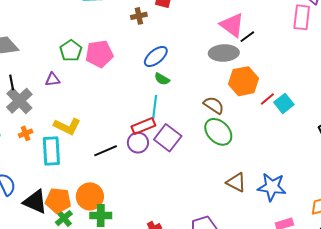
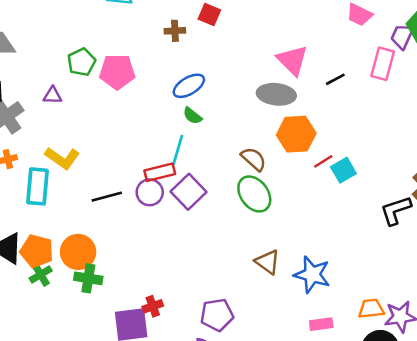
black line: (247, 37) -> (335, 79), moved

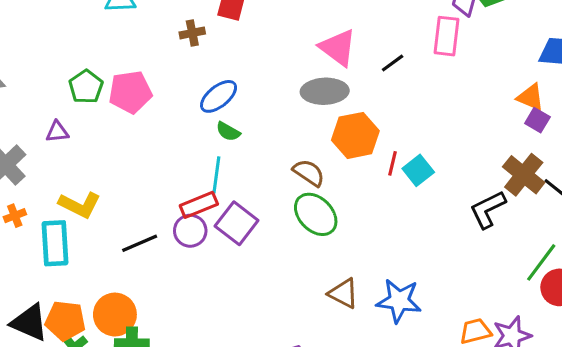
red line: (323, 161) -> (392, 163), turned -36

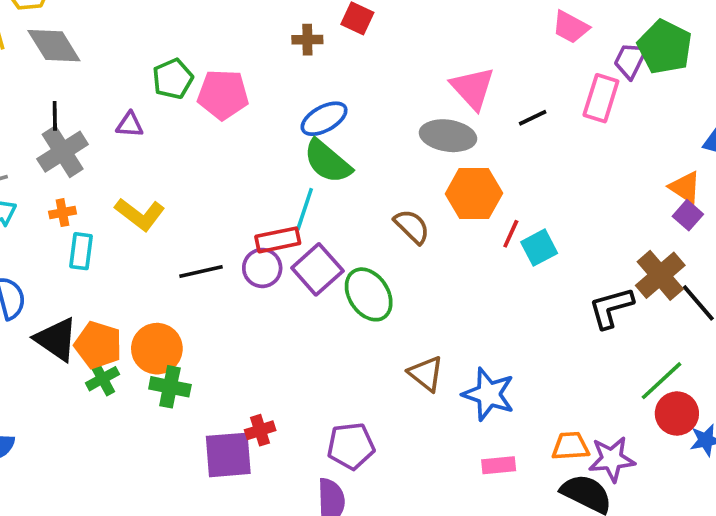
green semicircle: (228, 132) -> (327, 161), size x1.8
green ellipse: (316, 214) -> (369, 294), moved
cyan rectangle: (55, 243) -> (81, 251), moved, size x0.7

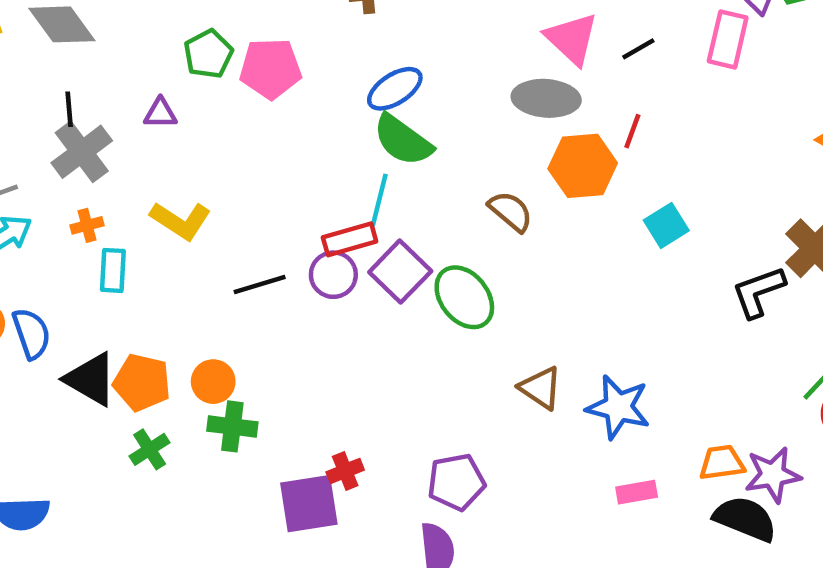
black line: (533, 118) -> (638, 49), moved
red line: (511, 234) -> (632, 131), moved
orange circle: (157, 349) -> (213, 382), size x0.7
green cross: (102, 379) -> (150, 449), moved

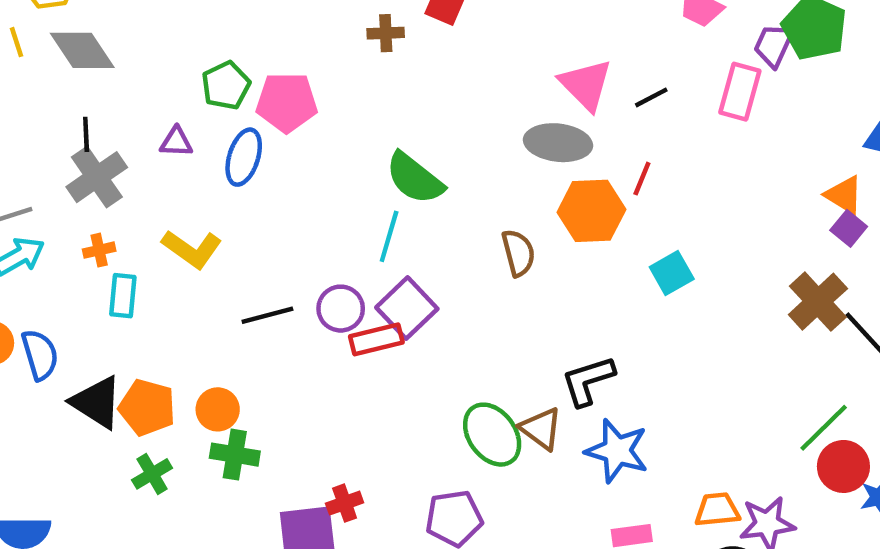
blue ellipse: (395, 89) -> (244, 157), moved, turned -42
brown semicircle: (511, 211) -> (518, 253), turned 33
red rectangle: (350, 239) -> (376, 339), moved
black L-shape: (758, 292) -> (588, 381), moved
green ellipse: (464, 297) -> (492, 435), moved

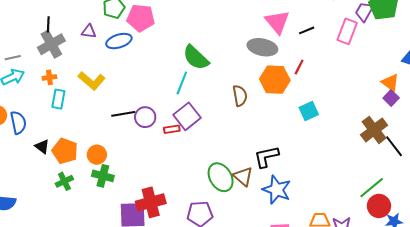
blue ellipse: (244, 157) -> (119, 41), turned 50
purple circle: (341, 309) -> (145, 117), moved
red rectangle: (376, 339) -> (172, 129), size x0.7
black triangle: (97, 402) -> (42, 146), size x0.6
red cross: (345, 503) -> (151, 202), size x1.8

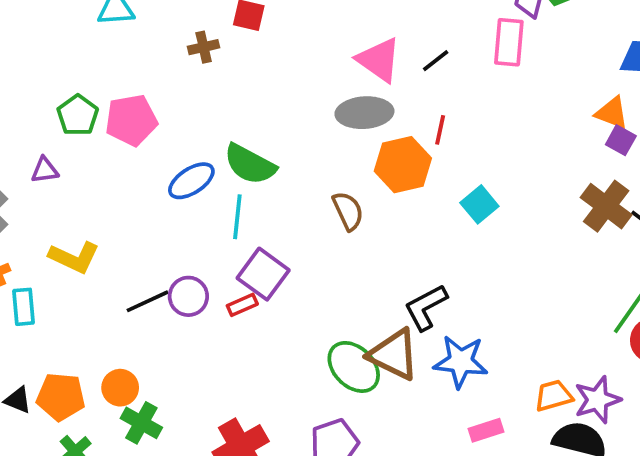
blue ellipse: (119, 41) -> (191, 181), moved
green cross: (103, 176) -> (141, 423), turned 30
brown triangle: (243, 177) -> (394, 355), size x1.4

